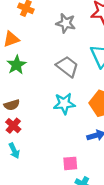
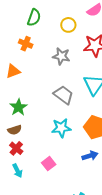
green star: (16, 65) -> (19, 107), moved
pink square: (70, 163) -> (49, 164), moved, turned -32

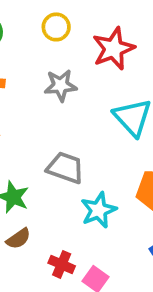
gray trapezoid: (63, 95) -> (65, 168), moved
red cross: (16, 148) -> (62, 264), moved

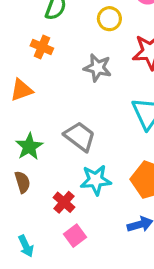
brown semicircle: (18, 239) -> (22, 182), turned -90
red cross: (62, 264) -> (64, 202), moved

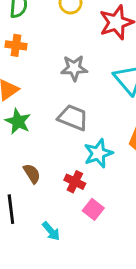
gray star: (98, 68) -> (74, 68), moved
green star: (29, 147) -> (18, 121), moved

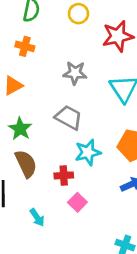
green star: (18, 121) -> (20, 129), moved
brown semicircle: (32, 174) -> (26, 164), size x1.5
red cross: (75, 182) -> (64, 175), turned -36

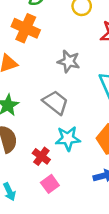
orange cross: (25, 46) -> (26, 28), size x1.5
red cross: (64, 175) -> (41, 156), turned 30

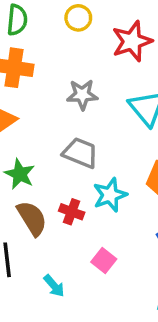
red cross: (41, 156) -> (72, 212), moved

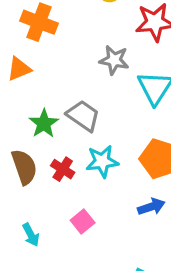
gray star: (82, 95) -> (114, 60), moved
green star: (20, 174) -> (44, 123), moved

